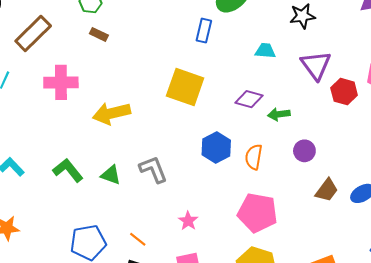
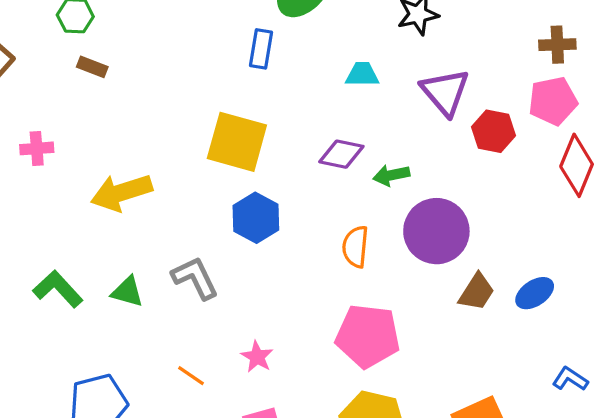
pink cross: (61, 82) -> (37, 148), size x0.6
blue hexagon: (216, 147) -> (256, 218), moved
purple circle: (304, 151) -> (436, 231), size x1.8
orange line: (138, 239) -> (191, 376), moved

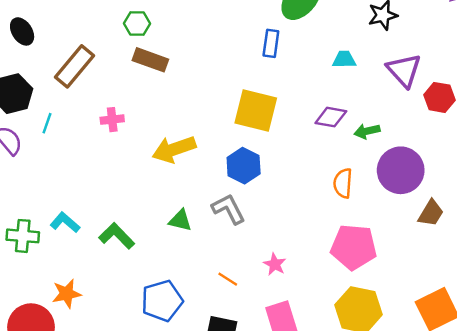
brown rectangle: (92, 67) -> (150, 60), size x1.6
blue hexagon: (256, 218) -> (244, 166), moved
green L-shape: (58, 289) -> (117, 236), moved

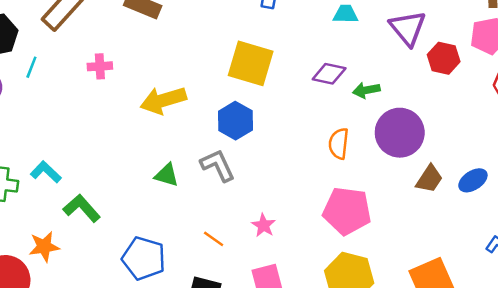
green L-shape: (117, 236) -> (82, 208), moved
blue pentagon: (162, 301) -> (144, 258), turned 30

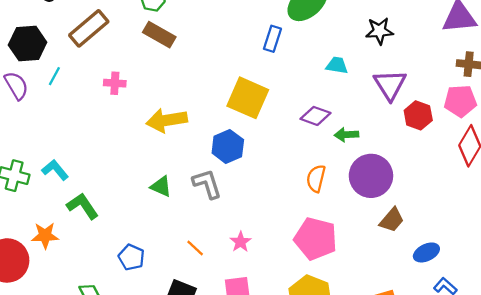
blue ellipse: (473, 180) -> (426, 252), moved
blue pentagon: (144, 258) -> (131, 257), size x0.7

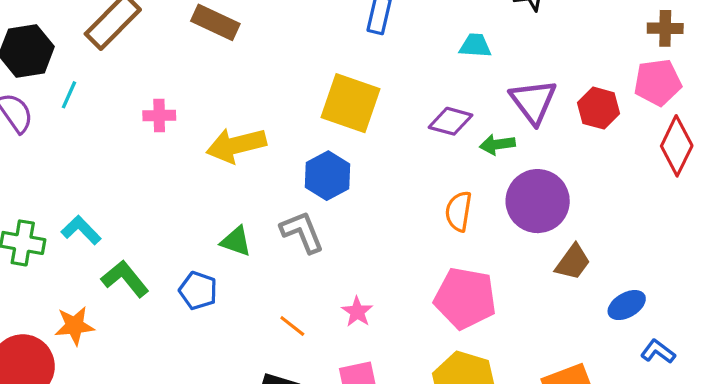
pink cross: (115, 83) -> (159, 116), moved
purple triangle: (390, 85) -> (533, 101), moved
blue pentagon: (131, 257) -> (198, 291), moved

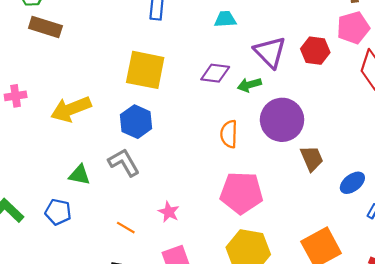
brown trapezoid: (573, 262) -> (312, 158), turned -52

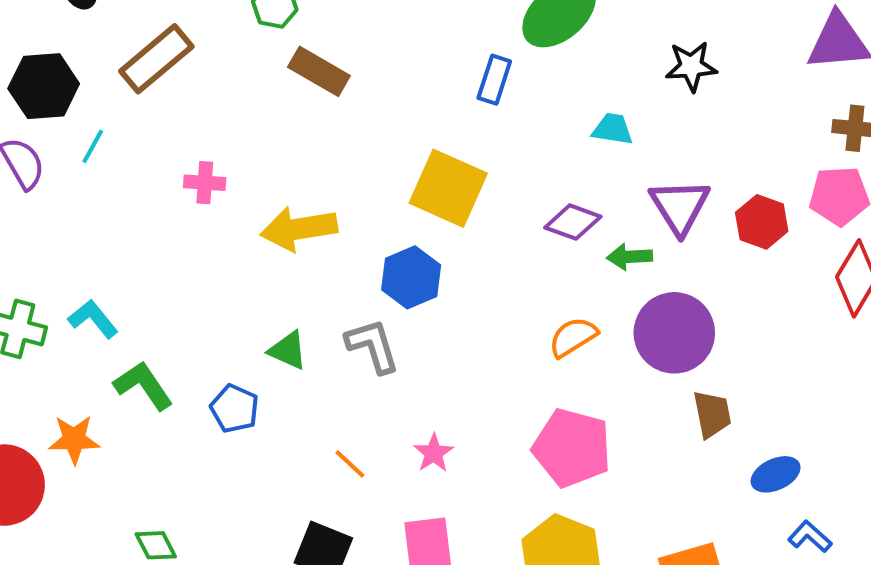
brown rectangle: (45, 27) -> (319, 71), moved
orange semicircle: (229, 134) -> (573, 337), turned 44

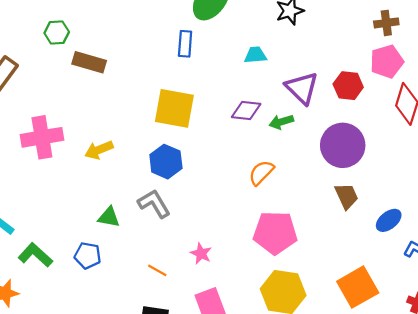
pink cross: (205, 183) -> (42, 137), size x1.8
yellow arrow: (299, 229) -> (99, 150), size x0.7
purple circle: (674, 333) -> (343, 145), moved

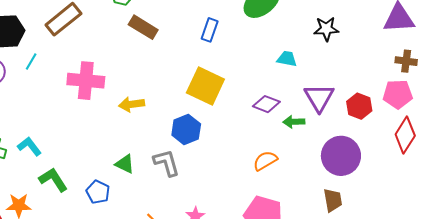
blue rectangle: (185, 44) -> (210, 30), moved

